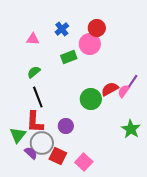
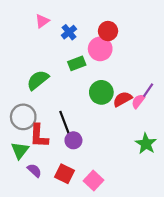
pink triangle: (33, 39) -> (42, 21), moved, turned -40
green semicircle: (34, 72) -> (38, 80), size x1.5
black line: (38, 97) -> (64, 122), moved
green circle: (91, 99) -> (101, 92), moved
gray circle: (42, 143) -> (23, 117), moved

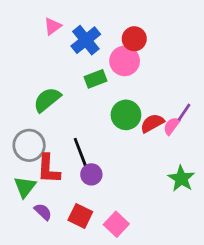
blue cross: (69, 32) -> (86, 40), size x1.5

